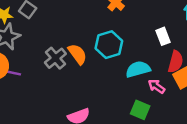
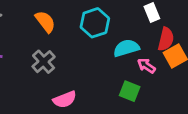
orange semicircle: (77, 54) -> (45, 22), moved
gray cross: (55, 58) -> (44, 62), moved

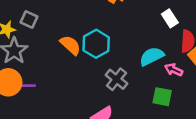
cyan hexagon: (95, 23) -> (96, 44), moved
gray cross: (44, 62) -> (116, 79), moved

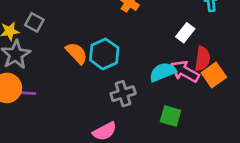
white rectangle: (170, 18) -> (185, 33), turned 66
pink arrow: (174, 70) -> (185, 71), moved, size x1.5
gray cross: (116, 79) -> (123, 94), turned 30

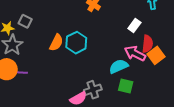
orange semicircle: (77, 53) -> (56, 43), turned 72
cyan semicircle: (163, 72) -> (119, 66), moved
gray cross: (123, 94) -> (93, 90), moved

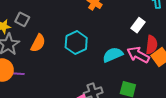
orange semicircle: (56, 43) -> (38, 43), moved
cyan semicircle: (119, 66) -> (113, 55), moved

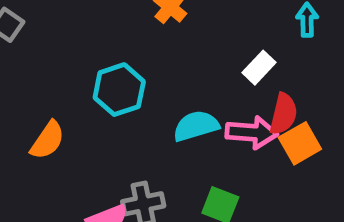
orange semicircle: (38, 43) -> (47, 140), moved
pink arrow: (138, 55) -> (252, 133), turned 150

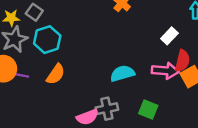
cyan hexagon: (119, 90) -> (47, 40), moved
cyan semicircle: (196, 126) -> (122, 73), moved

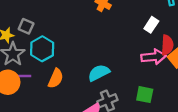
cyan semicircle: (122, 73) -> (99, 73), moved
purple line: (20, 75) -> (23, 76), moved

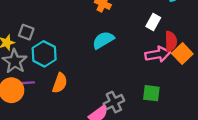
cyan semicircle: (99, 73) -> (103, 40), moved

